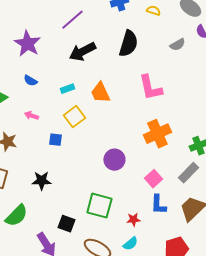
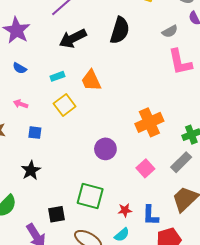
pink L-shape: (150, 88) -> (180, 62), moved
blue square: (55, 140) -> (35, 133), moved
black star: (41, 181) -> (31, 170), turned -30
blue L-shape: (158, 205) -> (150, 215), moved
black square: (66, 224) -> (56, 214), turned -30

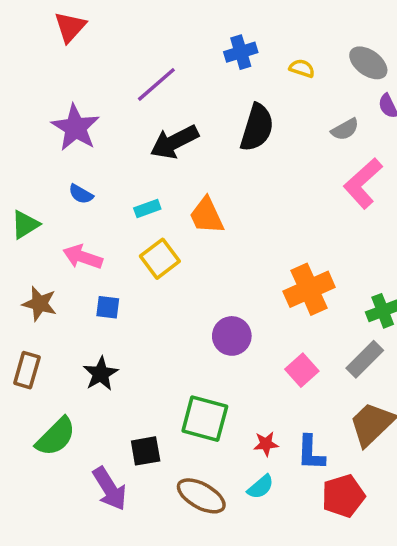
pink L-shape: (180, 62) -> (363, 183), turned 60
pink arrow: (21, 104) -> (83, 257), size x1.5

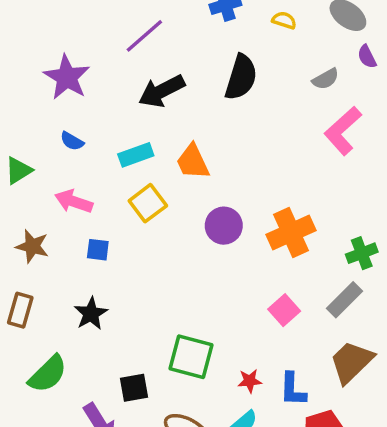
cyan rectangle: (147, 208) -> (136, 155), size x1.4
purple circle: (232, 336) -> (224, 226), moved

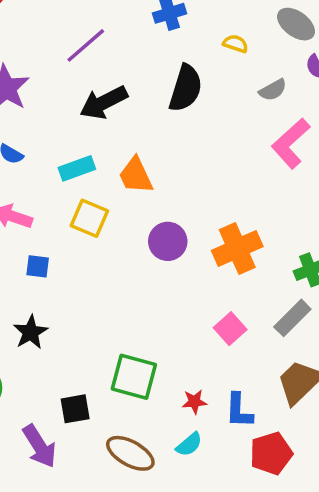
yellow semicircle: (284, 20) -> (235, 44), moved
yellow square: (148, 203) -> (89, 218), turned -30

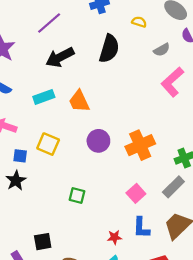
yellow square: (89, 218) -> (48, 144), moved
black star: (31, 332) -> (16, 181), moved
green square: (134, 377) -> (77, 196), moved, size x0.6
blue L-shape: (239, 411) -> (141, 228), moved

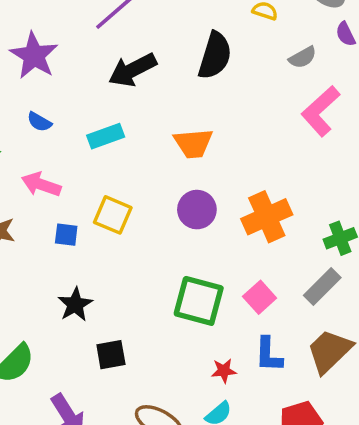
orange trapezoid: (79, 101) -> (193, 143), moved, turned -70
black star: (16, 181) -> (75, 304), moved
green square: (77, 196) -> (199, 301), moved, size x1.8
black square: (43, 242) -> (111, 355), moved

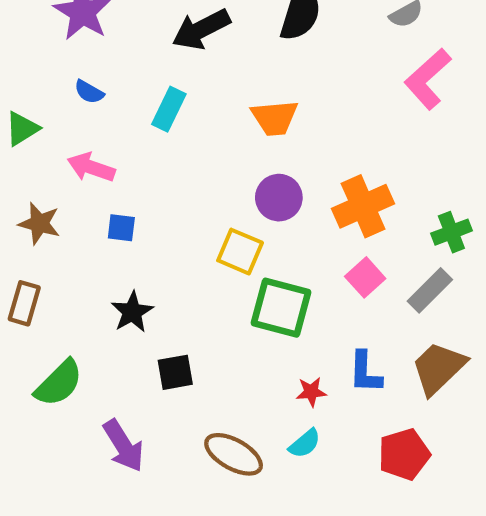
cyan rectangle: (106, 136) -> (169, 109), turned -44
yellow square: (113, 215) -> (240, 252), moved
pink square: (260, 297) -> (365, 277), moved

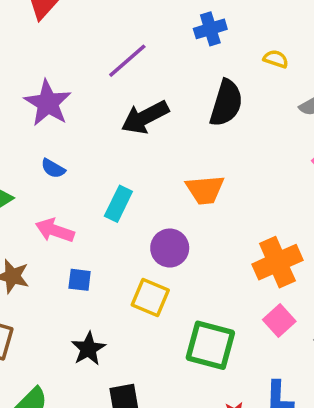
cyan rectangle: (169, 109) -> (118, 204), moved
purple circle: (279, 198) -> (170, 248), moved
yellow square: (240, 252) -> (150, 297), moved

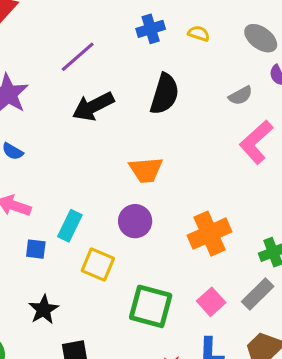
yellow semicircle: (276, 59) -> (199, 34), moved
cyan rectangle: (118, 204) -> (70, 226), moved
purple circle: (170, 248) -> (135, 221), moved
pink square: (279, 320) -> (211, 302), moved

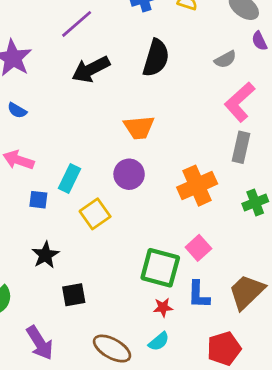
yellow square: (98, 265) -> (95, 214), turned 32
gray rectangle: (258, 294) -> (241, 147), moved, turned -32
green square: (151, 306) -> (160, 268), moved

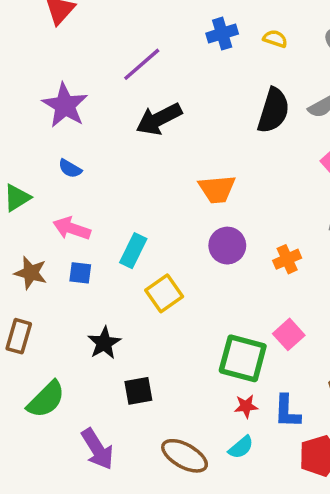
black semicircle: (156, 58) -> (273, 110), moved
purple circle: (129, 174) -> (227, 246), moved
orange cross: (197, 186) -> (287, 259), size x0.6
blue square: (38, 200) -> (80, 273), moved
blue L-shape: (198, 295) -> (287, 411), moved

